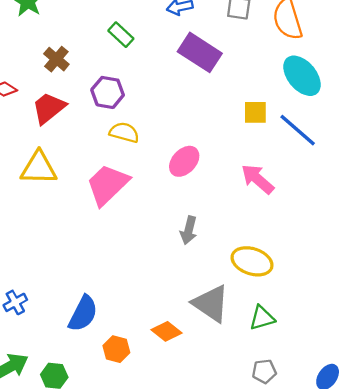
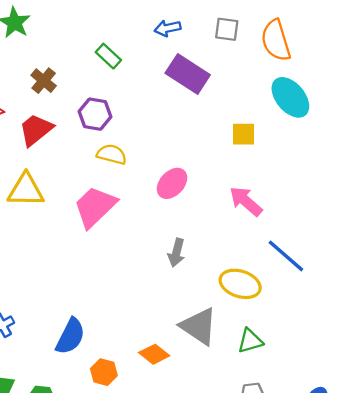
blue line: (298, 130) -> (286, 256), moved

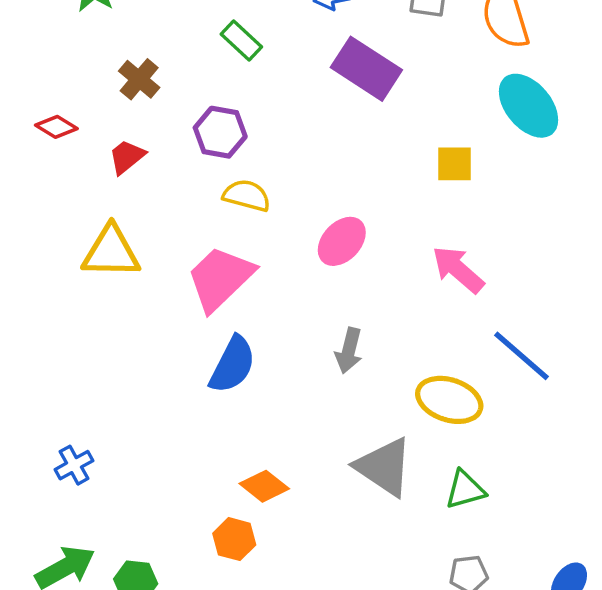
red trapezoid: (36, 130) -> (127, 157), size x0.7
blue semicircle: (70, 336) -> (233, 365), moved
orange diamond: (154, 354) -> (264, 486), moved

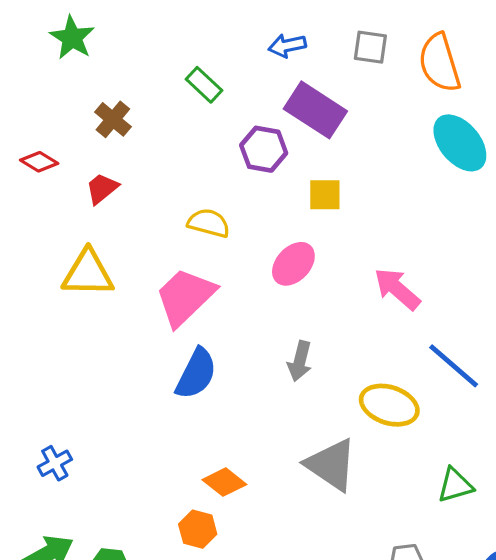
purple hexagon: (220, 132) -> (264, 149), moved
yellow square: (455, 164) -> (325, 195), moved
green triangle: (465, 490) -> (455, 485), moved

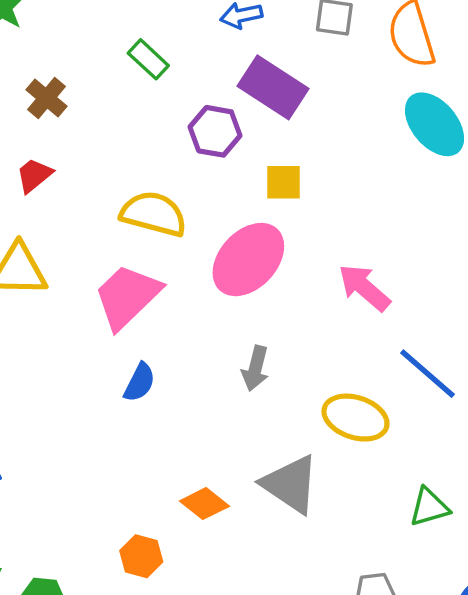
yellow semicircle: (209, 223) -> (154, 214), size x1.4
pink ellipse: (293, 264) -> (248, 260), size x1.5
blue semicircle: (196, 374) -> (140, 382), size x0.7
orange diamond: (224, 482) -> (204, 504), moved

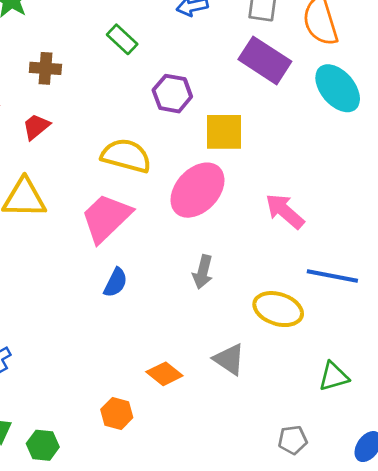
purple rectangle: (273, 87) -> (265, 60), moved
brown cross: (46, 98) -> (45, 68), turned -36
yellow square: (283, 182) -> (224, 132), size x1.4
blue line: (427, 374) -> (332, 276), turned -30
gray triangle: (291, 484) -> (229, 359), size x0.7

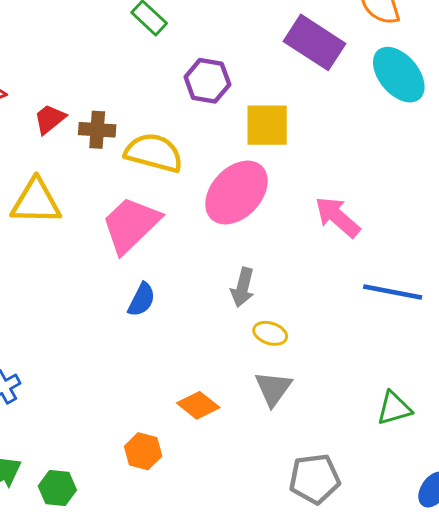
brown cross: (45, 68) -> (97, 130), moved
yellow ellipse: (278, 309) -> (270, 333), moved, size x0.6
gray triangle: (229, 359) -> (273, 388), turned 32
gray pentagon: (293, 440) -> (315, 479), moved, size x1.5

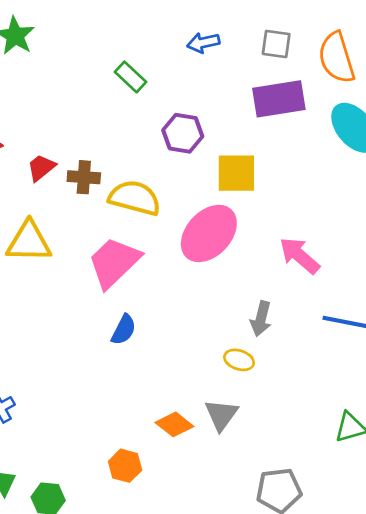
purple rectangle: (315, 42) -> (279, 99), turned -42
gray arrow: (243, 287) -> (261, 319), moved
gray triangle: (273, 388) -> (221, 415), moved

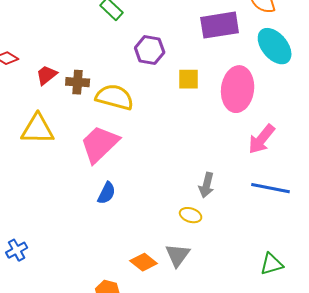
yellow square: (236, 173) -> (189, 79), size x0.7
pink ellipse: (209, 234) -> (238, 89), moved, turned -36
pink arrow: (299, 256) -> (262, 139), moved, turned -92

